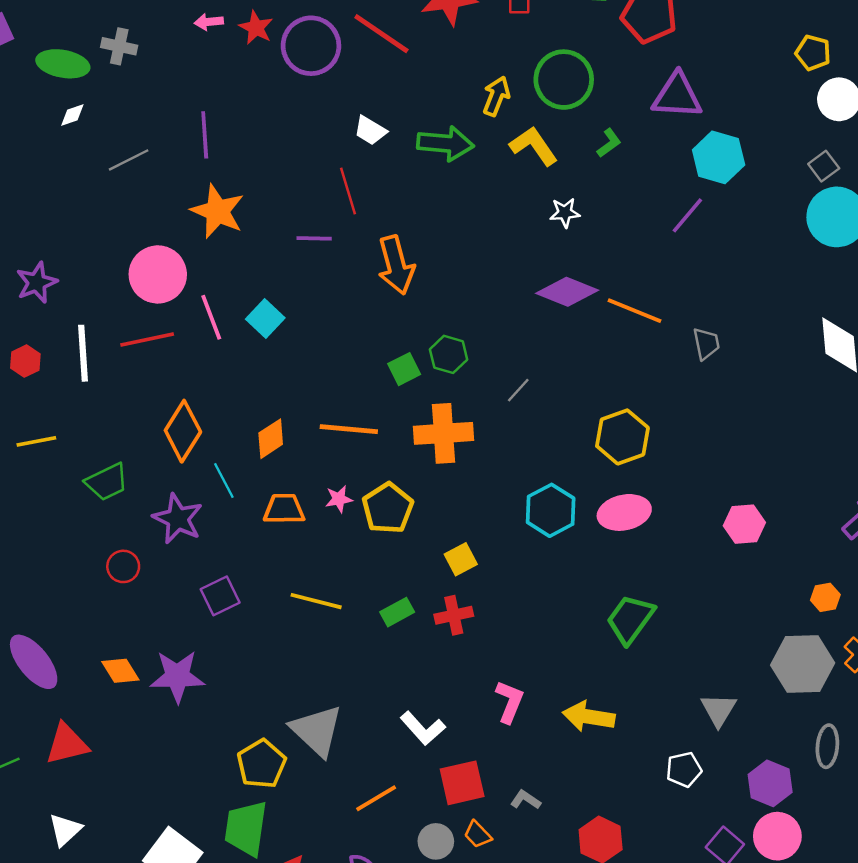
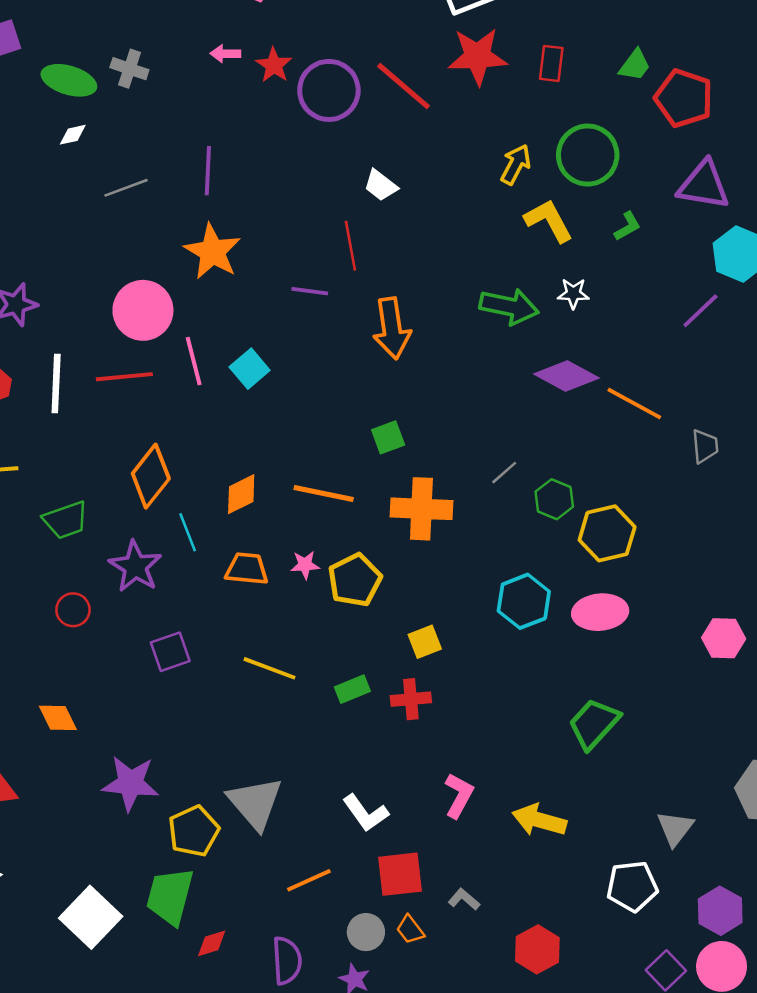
green arrow: (445, 143) -> (509, 306), moved
green hexagon: (449, 354) -> (554, 499), moved
purple star: (177, 676) -> (130, 783), moved
white pentagon: (684, 770) -> (632, 886), size x1.4

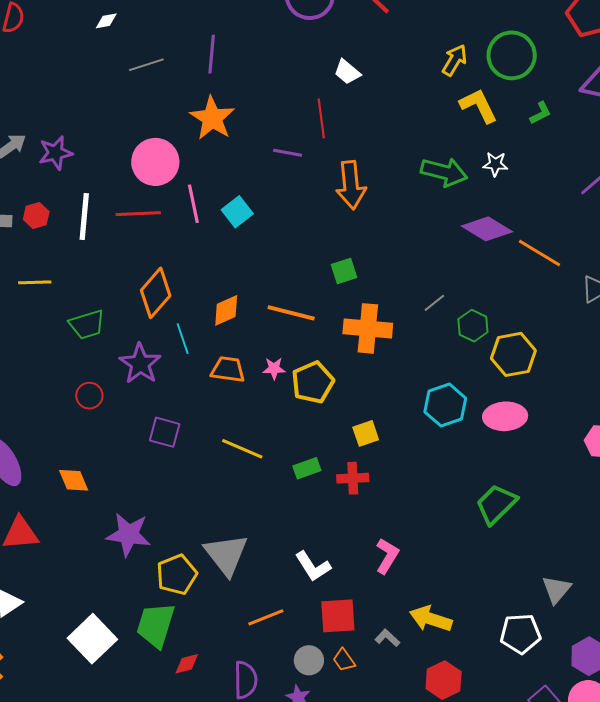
purple square: (170, 652) -> (165, 432), turned 32
yellow arrow: (539, 820) -> (431, 619), moved

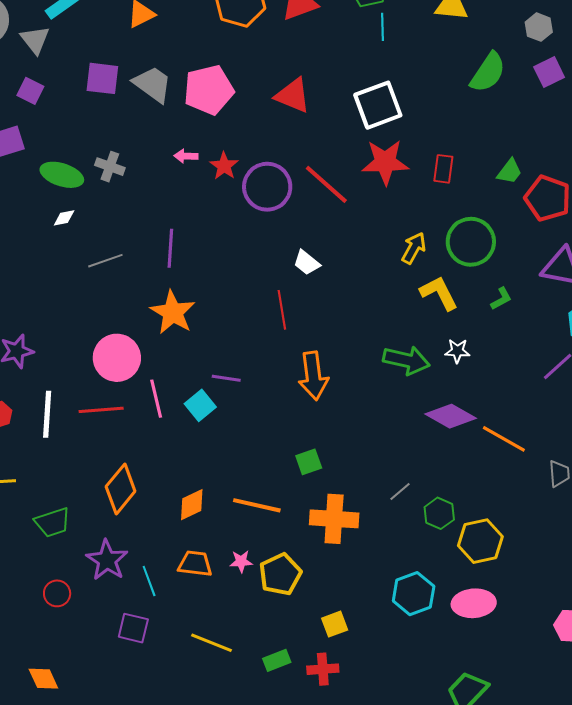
purple line: (288, 153) -> (226, 378), moved
cyan line: (183, 339) -> (149, 581), moved

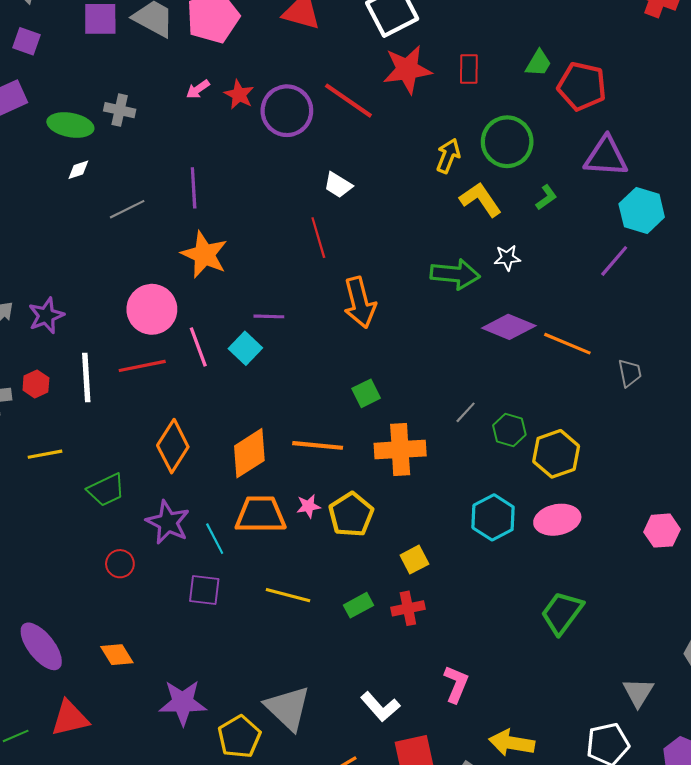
pink arrow: (186, 156) -> (198, 89), turned -30
orange diamond: (192, 505) -> (249, 453), size x1.4
orange trapezoid: (195, 564) -> (261, 515), size x1.4

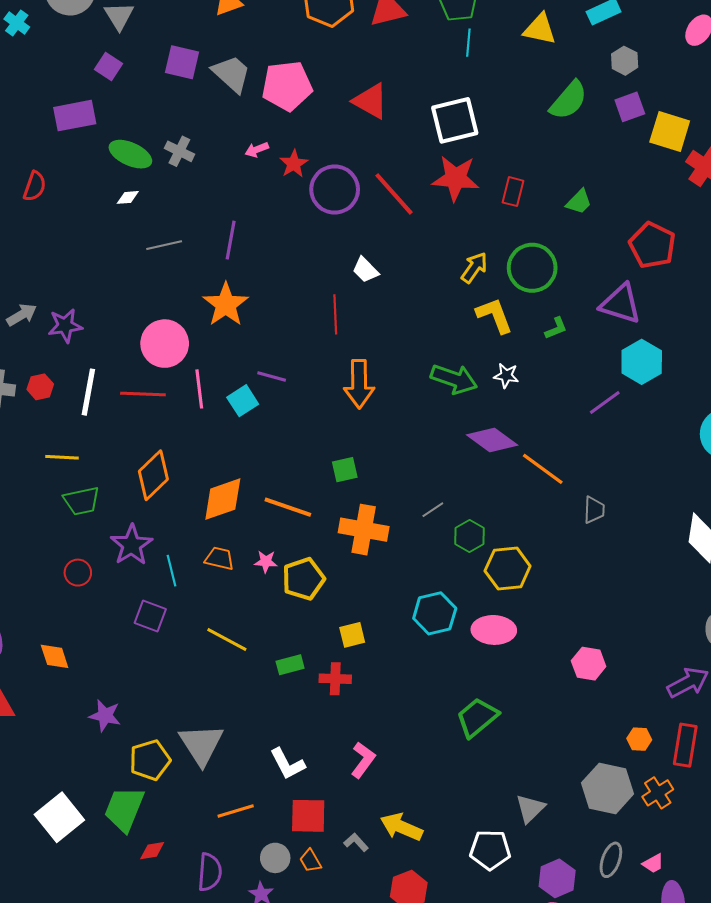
red pentagon: (582, 86) -> (652, 245), moved
yellow line: (45, 454) -> (62, 457), moved
orange trapezoid: (261, 515) -> (219, 559), size x0.6
purple star: (183, 703) -> (105, 716), size x0.7

